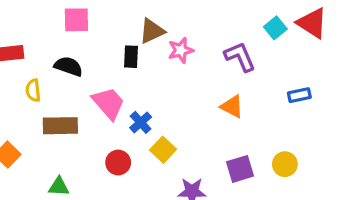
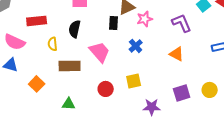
black semicircle: (68, 66) -> (75, 29), turned -96
blue cross: (141, 122) -> (136, 46), moved
yellow square: (163, 150) -> (134, 81), turned 35

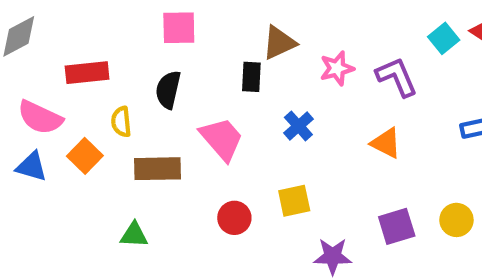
pink star: (145, 19) -> (337, 68), moved
orange square: (37, 84) -> (85, 156), moved
green triangle: (69, 104) -> (134, 235), moved

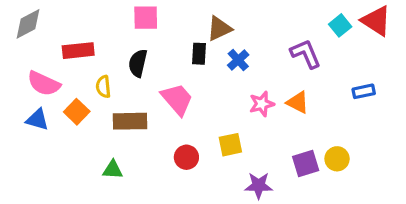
pink star: (337, 68) -> (262, 104), moved
blue cross: (298, 126) -> (238, 60), moved
yellow circle: (456, 220) -> (337, 159), moved

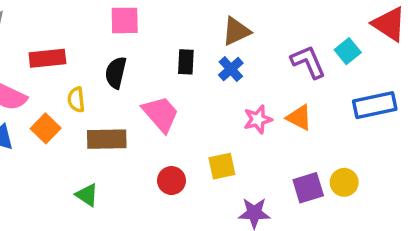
cyan square: (340, 25) -> (348, 51), moved
brown triangle: (219, 29) -> (236, 31), moved
blue rectangle: (364, 91) -> (375, 105), size x1.6
green triangle: (113, 170) -> (87, 195), turned 30

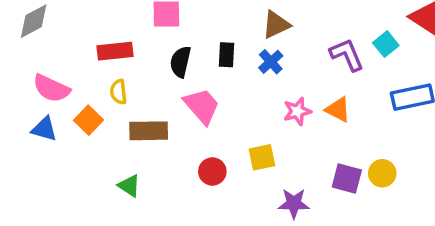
red rectangle: (47, 58) -> (115, 51), moved
black semicircle: (116, 73) -> (180, 62), moved
purple square: (308, 188) -> (347, 179), turned 32

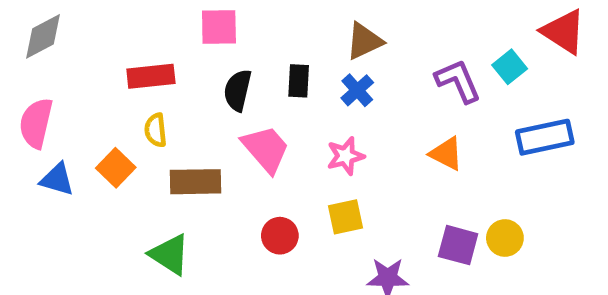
pink semicircle: (51, 88) -> (36, 123), moved, turned 78
pink star: (297, 111) -> (345, 156), moved
green triangle: (129, 186) -> (170, 254), size x1.4

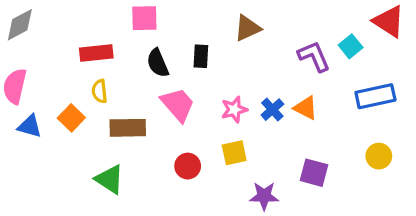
black semicircle: (238, 90) -> (158, 63), turned -36
blue cross: (357, 90) -> (272, 110), moved
yellow circle: (505, 238) -> (379, 156), moved

